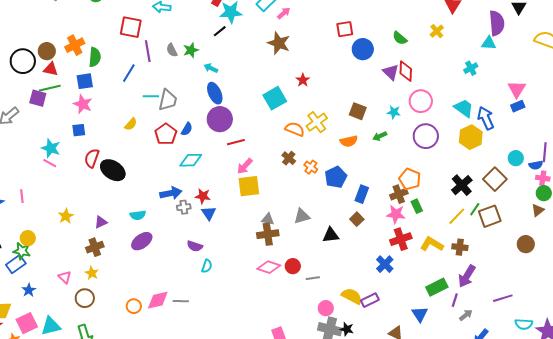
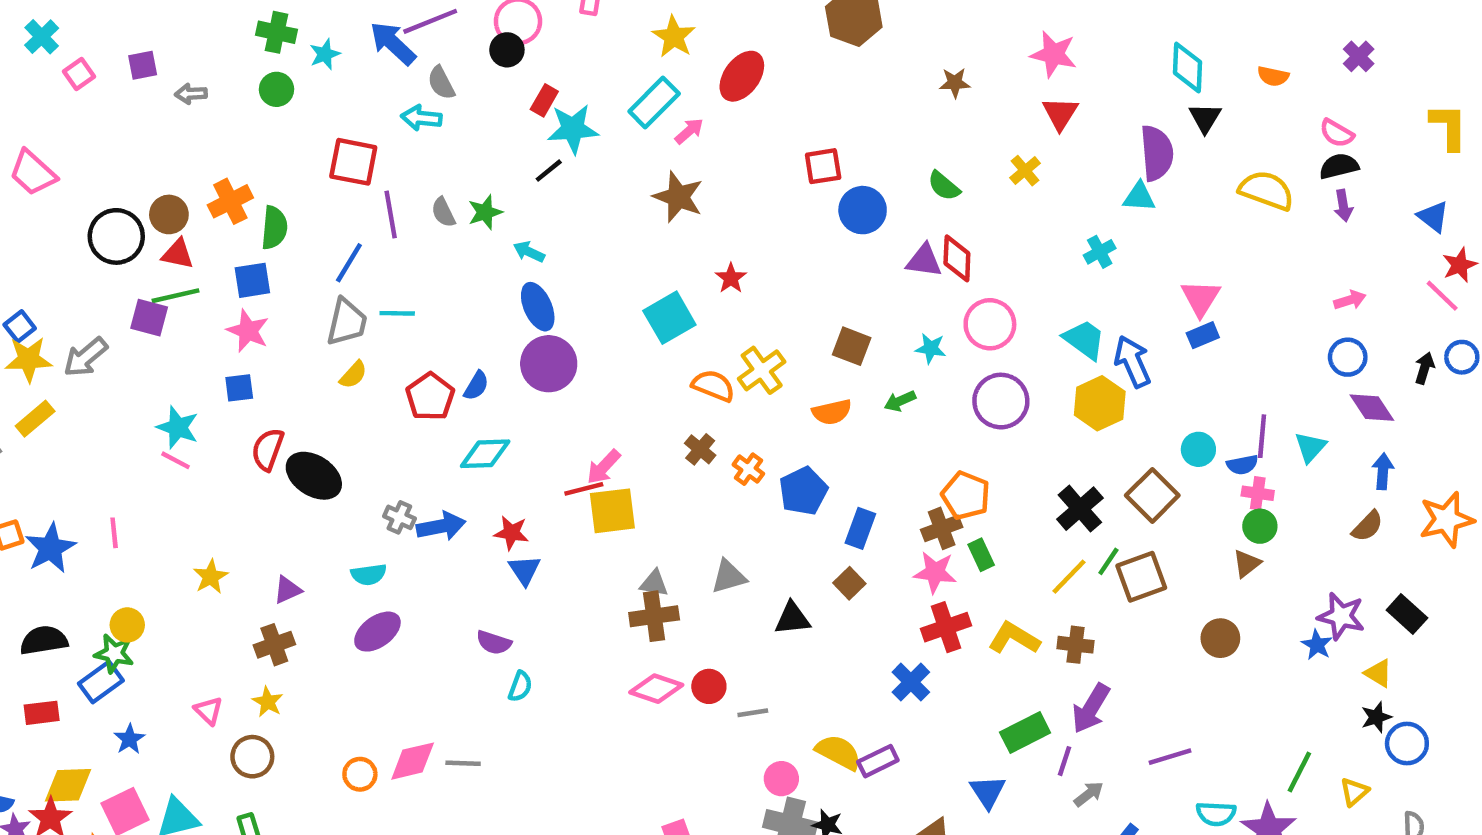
purple triangle: (391, 72) -> (924, 261), turned -36
gray trapezoid: (168, 100) -> (347, 322), moved
red line: (236, 142) -> (584, 489), moved
gray cross: (184, 207) -> (399, 517), moved, turned 32

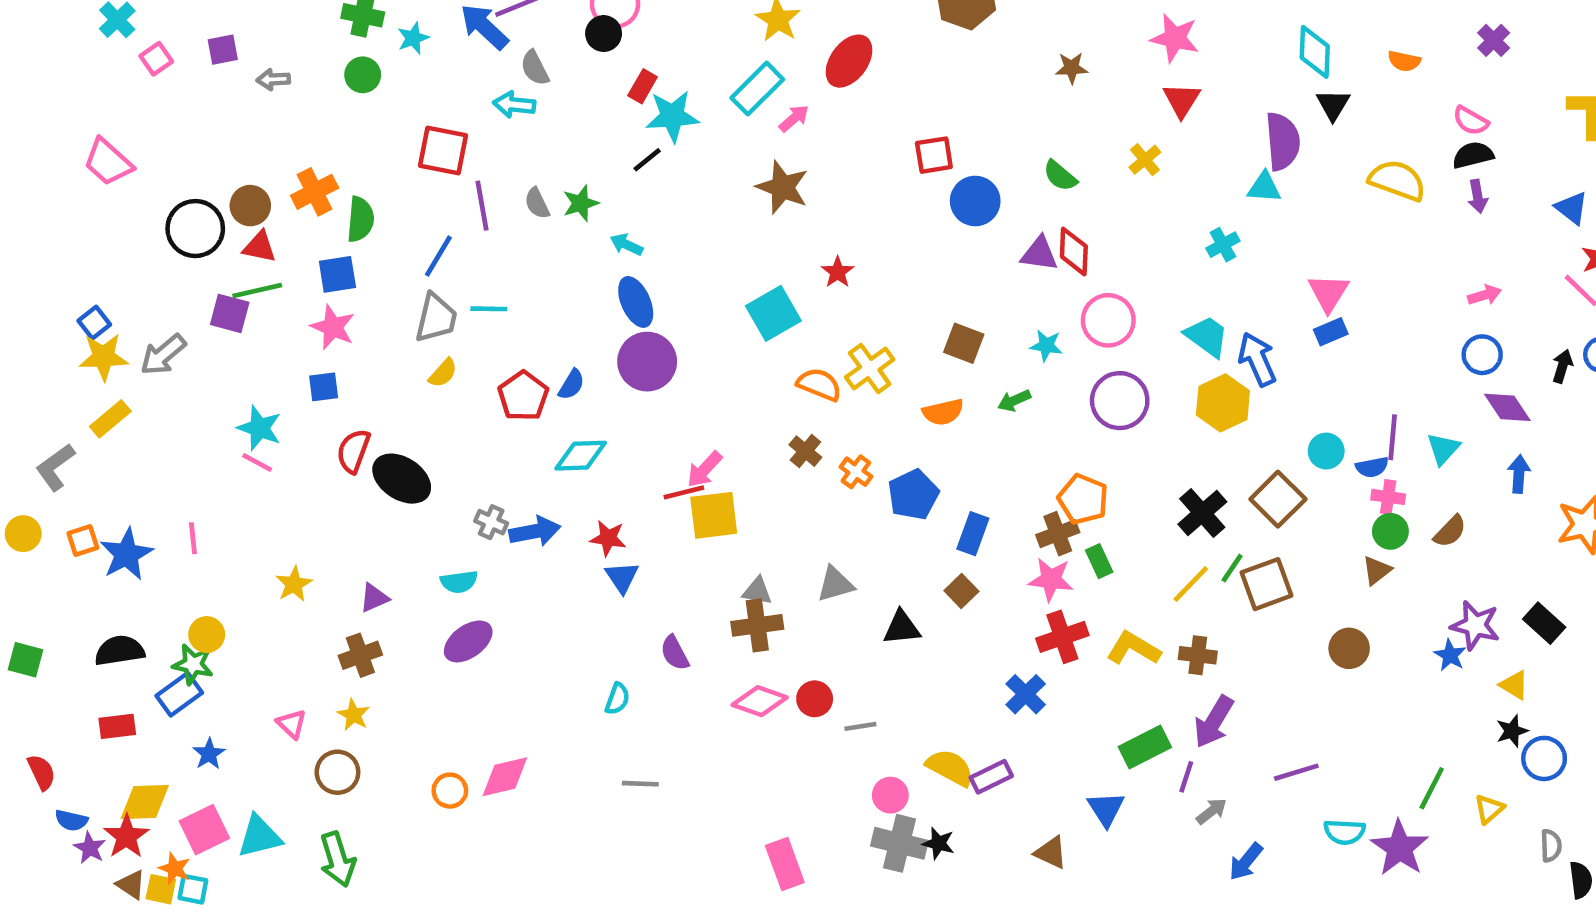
brown semicircle: (1367, 526) -> (1450, 531), moved
purple semicircle: (494, 643) -> (675, 653), moved, turned 44
gray line: (463, 763) -> (640, 784), moved

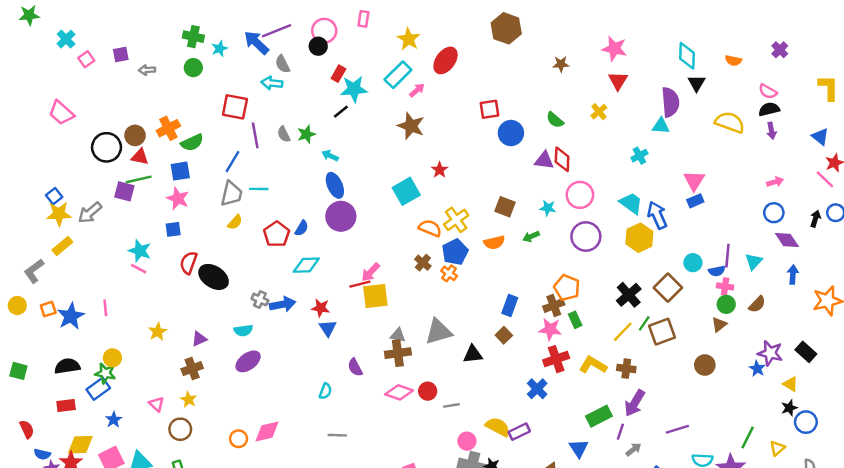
green semicircle: (360, 219) -> (192, 143), turned 60
blue pentagon: (913, 495) -> (455, 252), moved
gray triangle: (835, 584) -> (438, 332), size x1.4

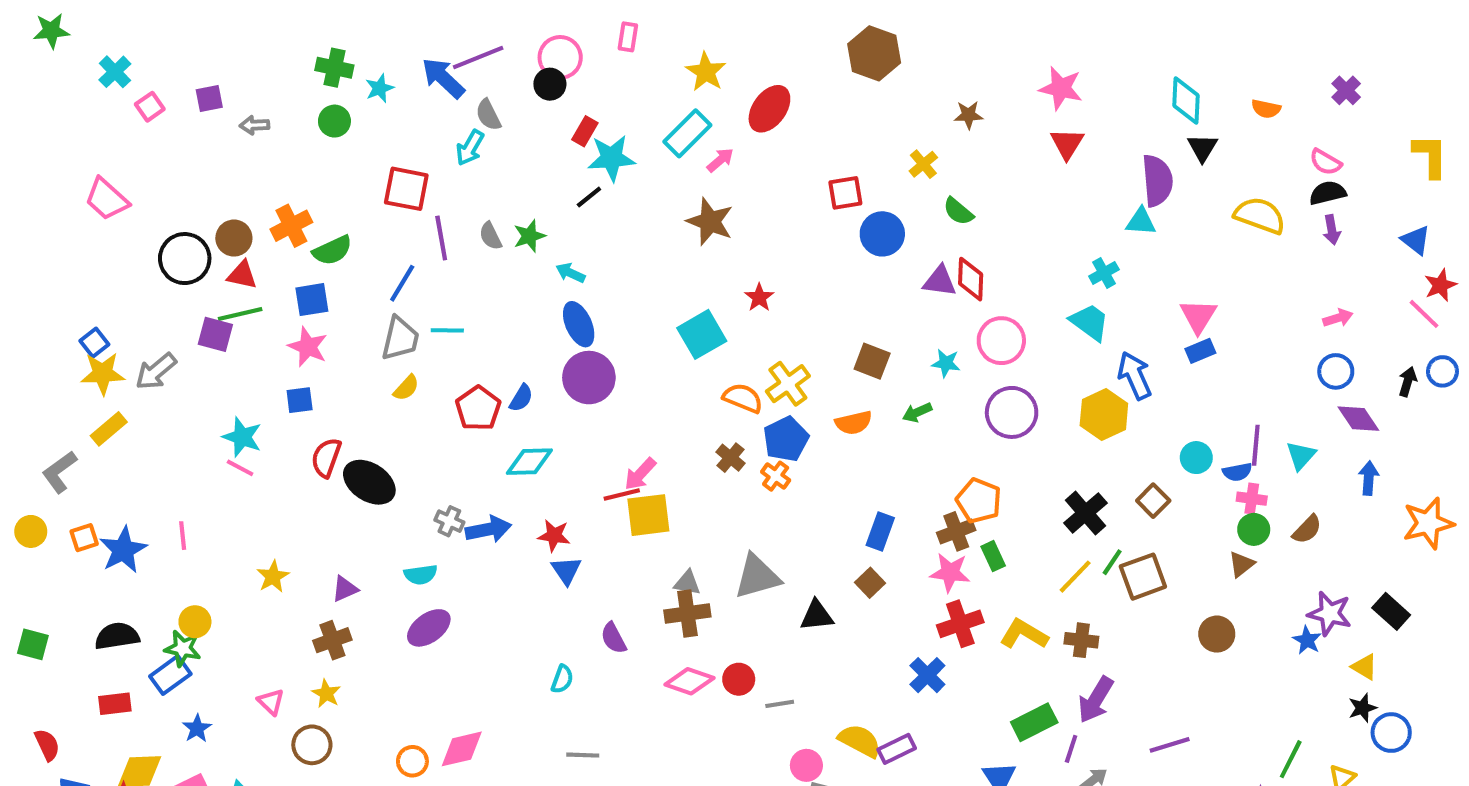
cyan arrow: (272, 83) -> (470, 148), turned -66
yellow cross: (599, 112) -> (923, 164), moved
cyan trapezoid: (631, 203) -> (1090, 322), moved
brown square: (668, 288) -> (1153, 501), size x0.7

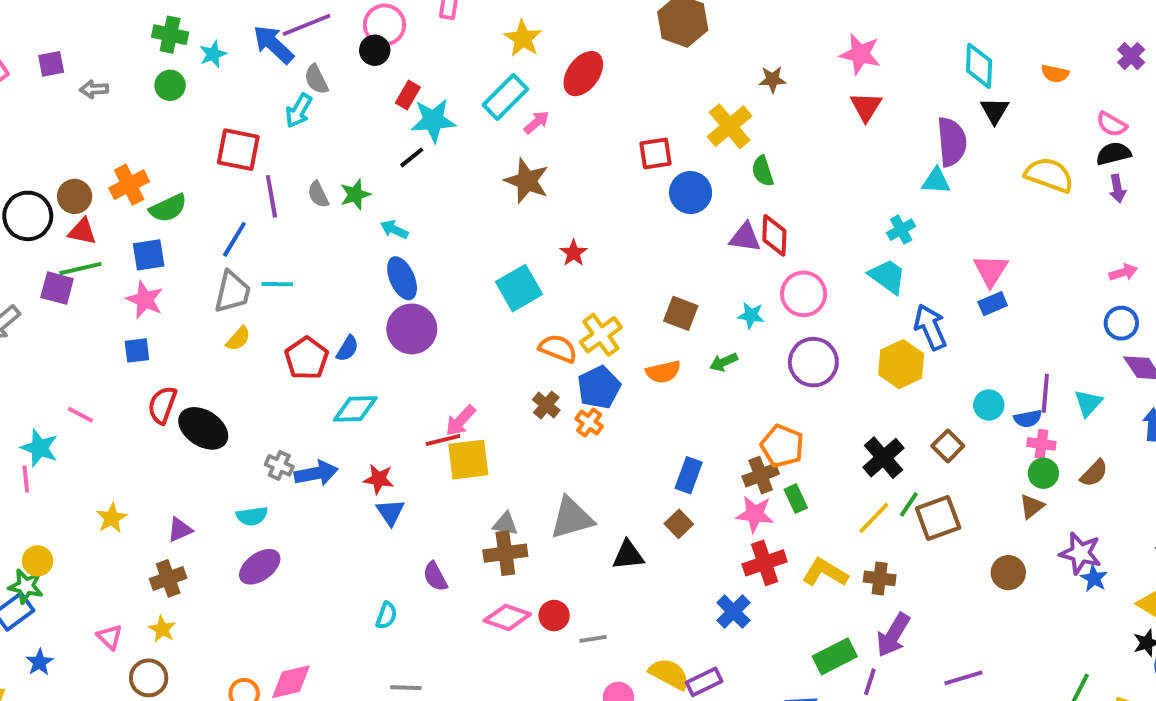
yellow cross: (923, 164) -> (730, 126), size x1.6
green semicircle: (958, 211) -> (763, 171), turned 32
cyan star: (242, 437) -> (39, 448), moved
purple star: (1330, 614) -> (1080, 553), moved

